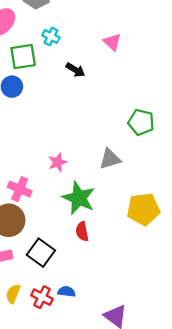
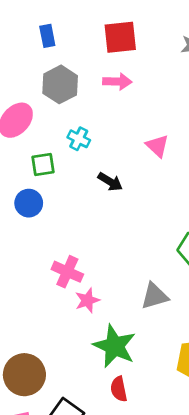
green square: (23, 57) -> (43, 164), size x0.7
pink cross: (20, 189) -> (67, 272), moved

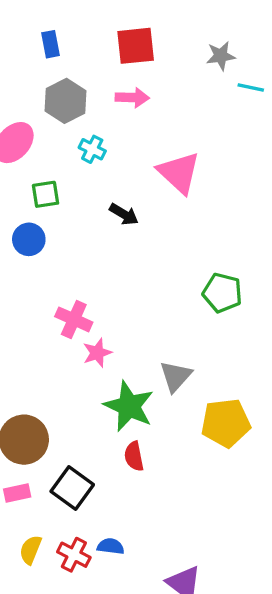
cyan cross: (79, 139) -> (92, 149), moved
pink triangle: (157, 146) -> (179, 173), size x1.6
gray triangle: (155, 296) -> (176, 376), moved, turned -32

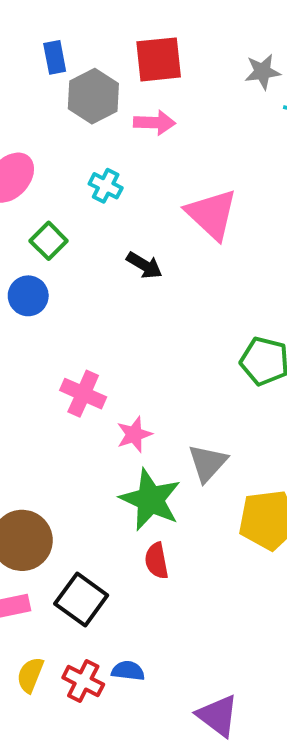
gray hexagon: (66, 101) -> (93, 96), moved
green square: (46, 194) -> (49, 241), turned -36
pink star: (97, 353) -> (134, 434), moved

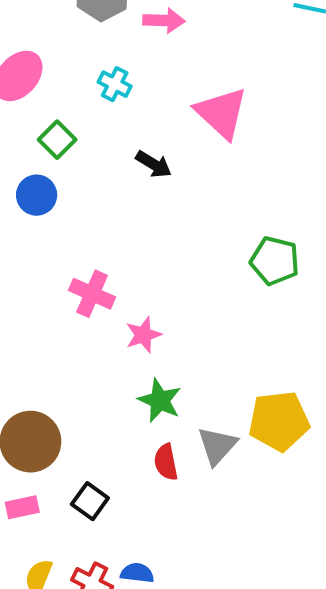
gray triangle: (208, 463) -> (217, 446), moved
green star: (150, 500) -> (160, 400), size x0.7
black square: (81, 599) -> (90, 501), size x0.7

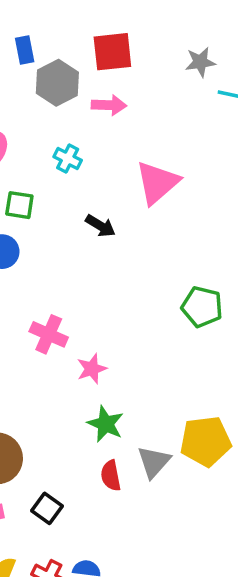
pink triangle: (221, 113) -> (157, 183), turned 36
green square: (57, 140) -> (19, 205), turned -36

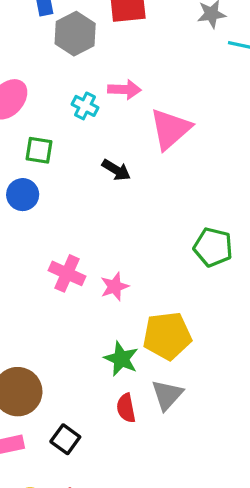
pink arrow: (109, 105) -> (124, 90), moved
pink star: (92, 369) -> (115, 287), moved
yellow pentagon: (206, 441) -> (167, 336), moved

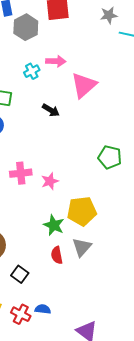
cyan cross: (85, 106) -> (32, 71), turned 35
pink cross: (67, 273) -> (21, 173), turned -30

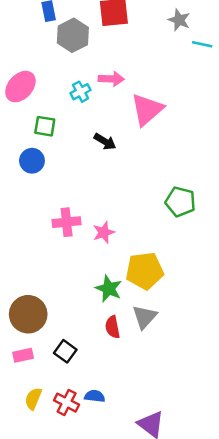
gray star: (109, 15) -> (179, 20), turned 30

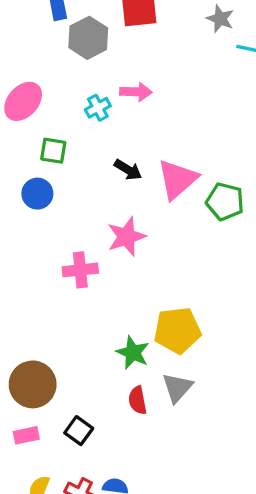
pink triangle: (147, 110) -> (177, 179), moved
green pentagon: (180, 202) -> (225, 202), moved
pink star: (104, 232) -> (126, 237), moved, size x1.4

